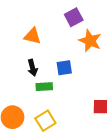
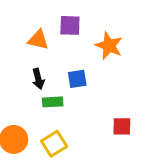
purple square: (74, 17) -> (70, 25), moved, turned 30

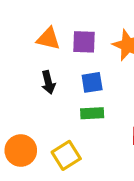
purple square: (70, 25) -> (84, 42), moved
green rectangle: (53, 102) -> (92, 113), moved

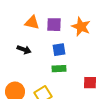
black arrow: (48, 82) -> (24, 50), moved, turned -56

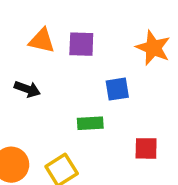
orange star: (81, 27) -> (153, 48), moved
blue square: (59, 50) -> (117, 89), moved

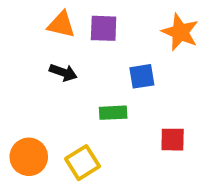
black arrow: (27, 89) -> (63, 72), moved

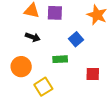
blue square: (142, 76) -> (76, 39), turned -32
orange circle: (29, 157) -> (21, 67), moved

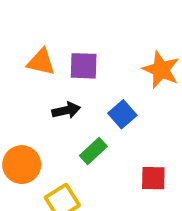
black arrow: (33, 37) -> (66, 110), moved, turned -32
green rectangle: (60, 59) -> (93, 151), turned -40

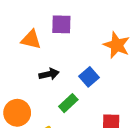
purple square: (84, 66) -> (61, 24), moved

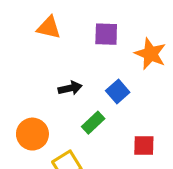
purple square: (61, 24) -> (106, 34), moved
orange triangle: (31, 40) -> (49, 28), moved

